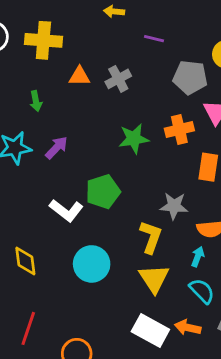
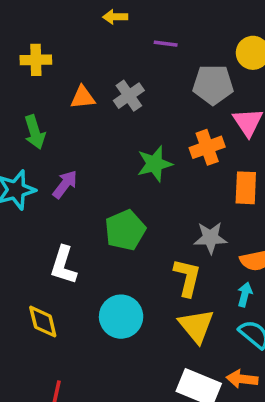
yellow cross: (43, 40) -> (36, 60), size x0.7
green arrow: (36, 101) -> (35, 132), size x1.4
white L-shape: (66, 210) -> (63, 265), moved, turned 76

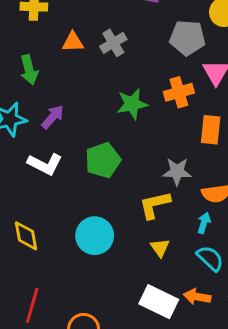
white L-shape: (63, 265) -> (45, 164), moved, turned -84
yellow L-shape: (187, 277) -> (155, 205), turned -120
yellow triangle: (196, 326) -> (160, 248), size x0.6

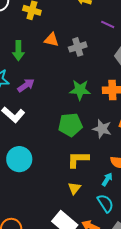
green pentagon: (103, 160) -> (70, 125), moved
gray star: (177, 172) -> (102, 129), moved
cyan circle: (95, 236) -> (19, 159), moved

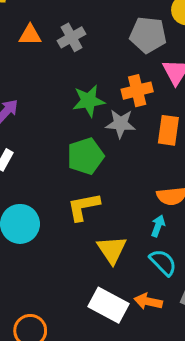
gray star: (102, 129) -> (120, 124), moved
yellow L-shape: (78, 159) -> (83, 207), moved
yellow triangle: (74, 188) -> (112, 250), size x1.5

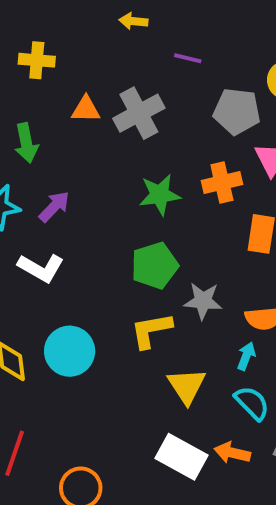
gray cross: (72, 37) -> (139, 113), size x1.4
gray star: (120, 124) -> (203, 301), moved

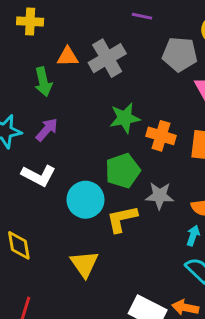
green arrow: (26, 143) -> (43, 82), moved
orange cross: (222, 183) -> (161, 136), moved, turned 32
cyan circle: (70, 351) -> (85, 200), moved
yellow triangle: (187, 386) -> (84, 264), moved

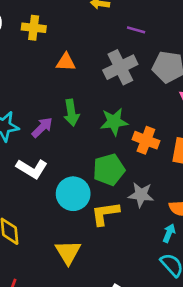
gray cross: (107, 58) -> (120, 67), moved
green arrow: (43, 82) -> (71, 113), moved

